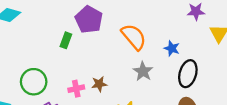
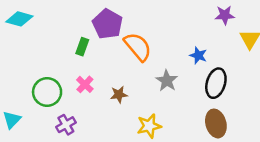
orange semicircle: (134, 37) -> (138, 47), moved
pink cross: (76, 89) -> (85, 84), moved, turned -35

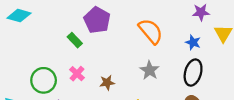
green rectangle: (82, 47) -> (75, 40), turned -64
orange semicircle: (138, 47) -> (151, 31), moved
blue star: (198, 55) -> (193, 42), moved

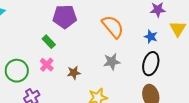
purple pentagon: (97, 20) -> (65, 17), turned -30
green rectangle: (75, 40) -> (49, 42), moved
gray star: (150, 70) -> (112, 62), turned 30

